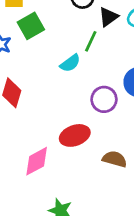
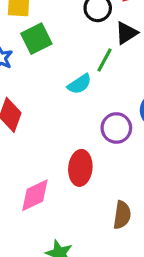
red ellipse: (75, 135) -> (80, 168), turned -68
brown semicircle: (115, 159) -> (122, 215), moved, turned 80

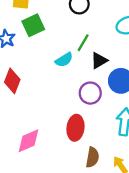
black triangle: (126, 33) -> (99, 61), moved
red ellipse: (80, 168) -> (76, 128), moved

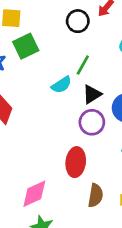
black triangle: (99, 61) -> (92, 94), moved
pink diamond: (29, 141) -> (34, 194), moved

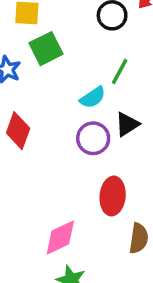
black triangle: (92, 94) -> (127, 124), moved
purple circle: (92, 122) -> (93, 138), moved

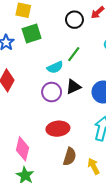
red ellipse: (113, 196) -> (58, 129), turned 70
pink diamond: (60, 238) -> (22, 149), turned -60

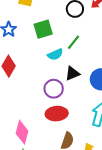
green square: (32, 34) -> (43, 29), moved
purple circle: (52, 92) -> (54, 89), moved

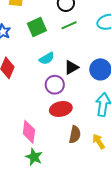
green line: (74, 42) -> (69, 25), moved, turned 35
cyan semicircle: (55, 54) -> (47, 58), moved

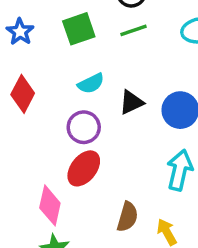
purple circle: (55, 85) -> (84, 127), moved
red ellipse: (61, 109) -> (84, 168), moved, turned -45

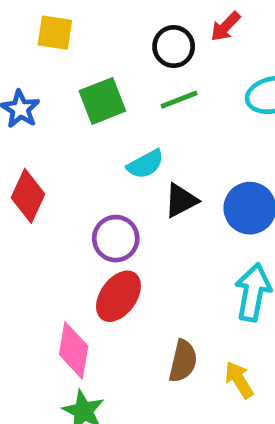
cyan semicircle: (91, 83) -> (145, 164), moved

